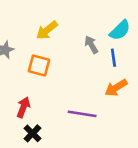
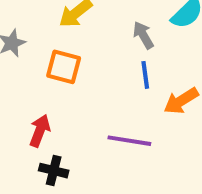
blue line: (113, 58) -> (145, 75), moved
black cross: (33, 133) -> (54, 171), turned -30

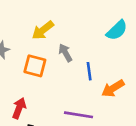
gray arrow: (143, 35) -> (65, 53), moved

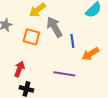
gray arrow: (65, 53) -> (54, 27), size x1.5

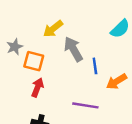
orange square: (31, 37) -> (34, 61), moved
red arrow: (19, 69) -> (37, 87), moved

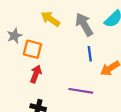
yellow arrow: (53, 29) -> (50, 19), turned 72
gray arrow: (73, 49) -> (84, 24), moved

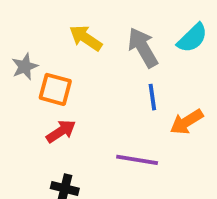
red arrow: (36, 74) -> (61, 131), turned 36

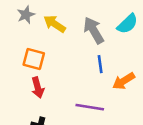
gray star: (25, 67) -> (26, 15), moved
red arrow: (61, 131) -> (38, 88), turned 108

